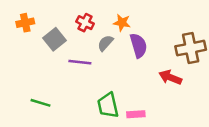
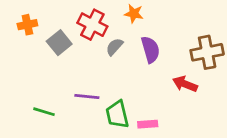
red cross: (85, 23) -> (92, 25), size x1.5
orange star: (122, 23) -> (134, 14), moved
purple line: (80, 62) -> (87, 96), moved

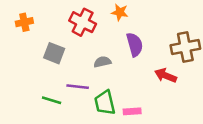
gray square: (59, 43) -> (54, 53), moved, turned -30
gray semicircle: (114, 47) -> (102, 62), moved, turned 35
green line: (44, 112) -> (52, 100), moved

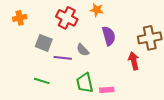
gray semicircle: (102, 62) -> (83, 50), turned -120
red arrow: (166, 75) -> (134, 61), turned 54
purple line: (78, 87) -> (63, 58), moved

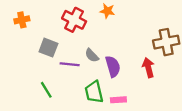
purple semicircle: (109, 36) -> (113, 66), moved
green line: (42, 81) -> (46, 90), turned 42

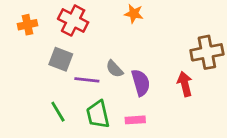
red cross: (74, 20) -> (73, 21), moved
green trapezoid: (94, 92) -> (98, 114), moved
pink rectangle: (118, 100) -> (135, 120), moved

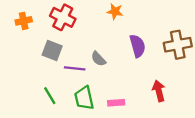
purple semicircle: (141, 83) -> (137, 46), moved
red arrow: (185, 84) -> (159, 91), moved

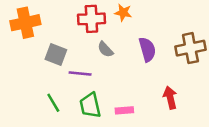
red cross: (63, 17) -> (91, 19), moved, turned -30
orange cross: (24, 21) -> (25, 23), size x1.6
gray semicircle: (98, 59) -> (105, 49), moved

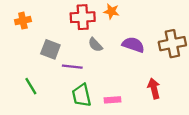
orange cross: (25, 23) -> (23, 21), size x0.6
purple semicircle: (147, 49) -> (133, 45), turned -55
green line: (53, 103) -> (31, 86), moved

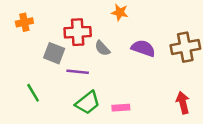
red cross: (83, 17) -> (78, 32), moved
red arrow: (154, 88) -> (183, 103), moved
green trapezoid: (82, 95) -> (88, 103), turned -115

